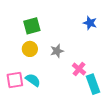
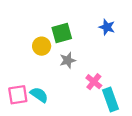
green square: (32, 26) -> (62, 33), moved
yellow circle: (30, 49) -> (42, 46), moved

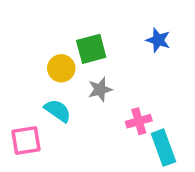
pink cross: (94, 82) -> (139, 121), turned 35
cyan semicircle: (39, 95) -> (58, 111), moved

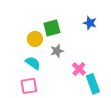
pink cross: (139, 121) -> (79, 69), turned -32
pink square: (26, 141) -> (29, 86), moved

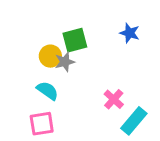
gray star: (57, 51) -> (65, 62), moved
cyan rectangle: (93, 84) -> (134, 121), turned 60

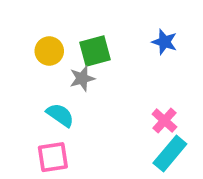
yellow circle: (50, 56) -> (49, 51), moved
pink cross: (114, 99) -> (164, 121), moved

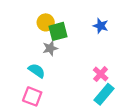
yellow circle: (49, 51) -> (46, 22), moved
pink square: (53, 157) -> (32, 96), turned 30

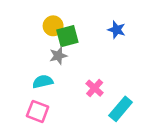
cyan semicircle: (37, 71) -> (43, 82), turned -48
pink cross: (101, 74) -> (95, 88), moved

